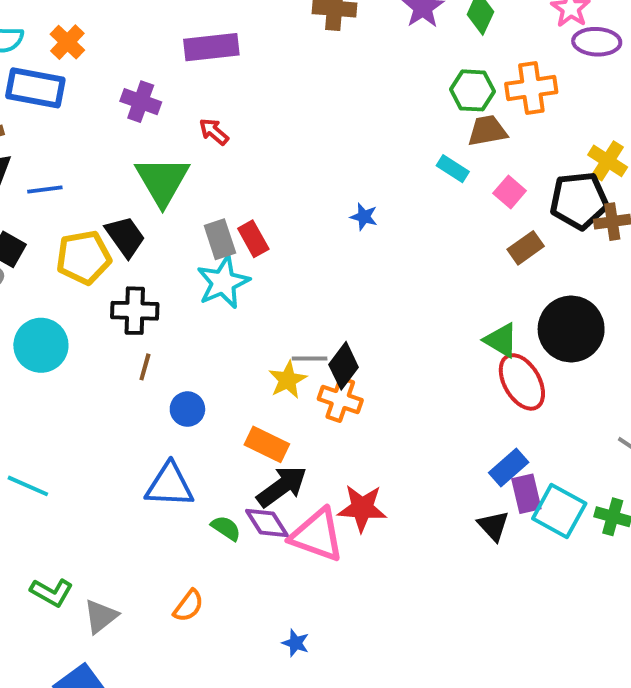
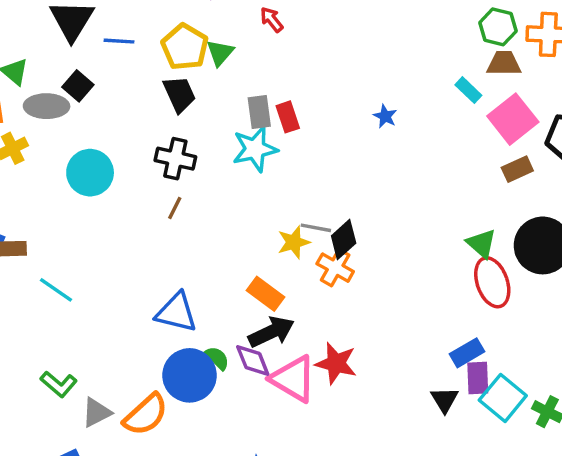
green triangle: (162, 181) -> (220, 53), size x0.6
pink square: (510, 192) -> (513, 119), size x1.8
yellow pentagon: (84, 257) -> (185, 47), moved, turned 30
blue circle: (187, 409) -> (190, 375), moved, size x1.8
orange semicircle: (188, 606) -> (146, 415), moved, size x1.6

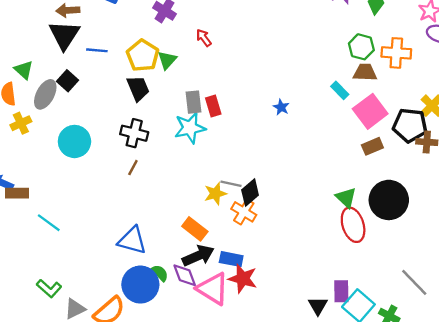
gray ellipse: (47, 106) -> (45, 94), turned -64
blue rectangle: (467, 353) -> (231, 259), moved, turned 40

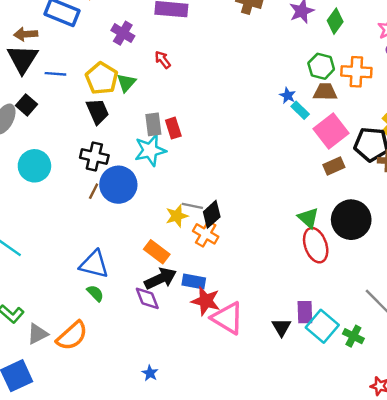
blue star: (281, 107) -> (288, 96), moved
green semicircle: (160, 273) -> (95, 293), moved
blue circle: (140, 285) -> (118, 185), moved
pink triangle: (213, 289) -> (228, 318), moved

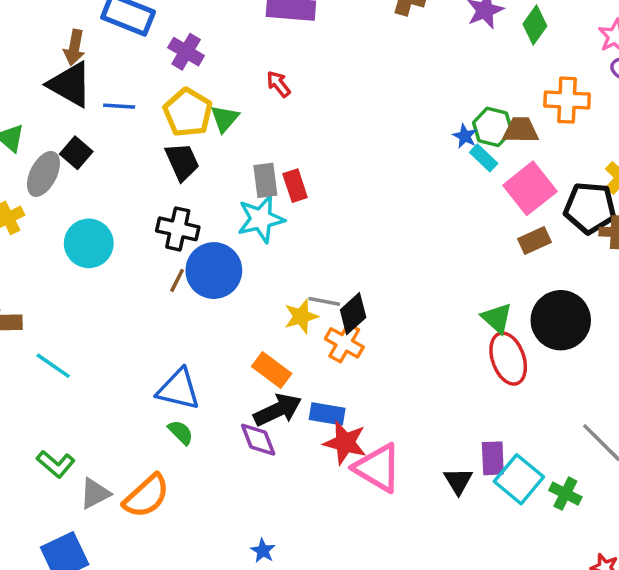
purple cross: (123, 33) -> (186, 52), moved
brown arrow: (26, 34) -> (74, 47), turned -75
black triangle: (23, 59) -> (70, 84), turned -32
green hexagon: (321, 66) -> (493, 127), moved

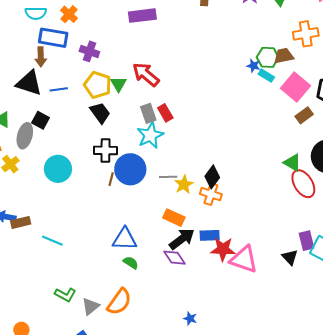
brown arrow: (74, 47) -> (41, 57), moved
red arrow: (279, 84) -> (146, 74), moved, size x1.8
gray line: (324, 301) -> (168, 177), moved

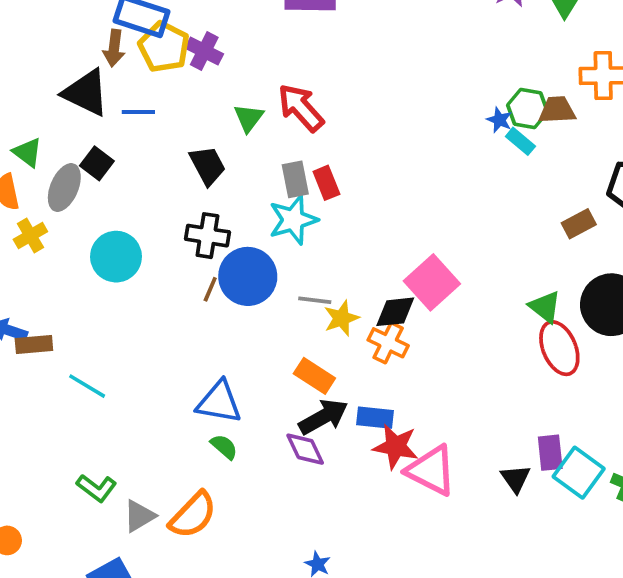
yellow pentagon: (98, 85) -> (164, 47), moved
pink square: (296, 87) -> (432, 282), moved
black diamond: (212, 177) -> (395, 312), turned 40

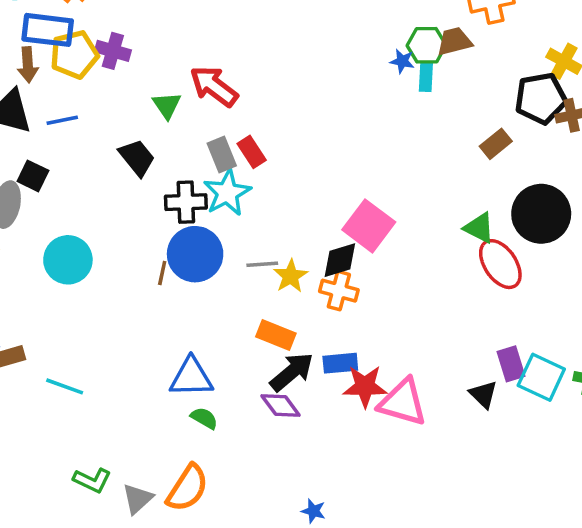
yellow pentagon: (164, 47) -> (74, 55), turned -30
cyan rectangle: (520, 141) -> (426, 77), turned 64
black cross: (207, 236) -> (186, 202), moved

